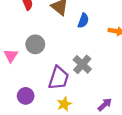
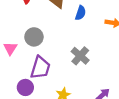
purple trapezoid: (59, 78) -> (40, 68), moved

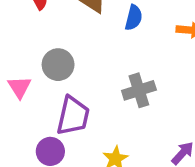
gray cross: (80, 56) -> (139, 90), turned 36

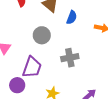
gray circle: (58, 65) -> (42, 35), moved

